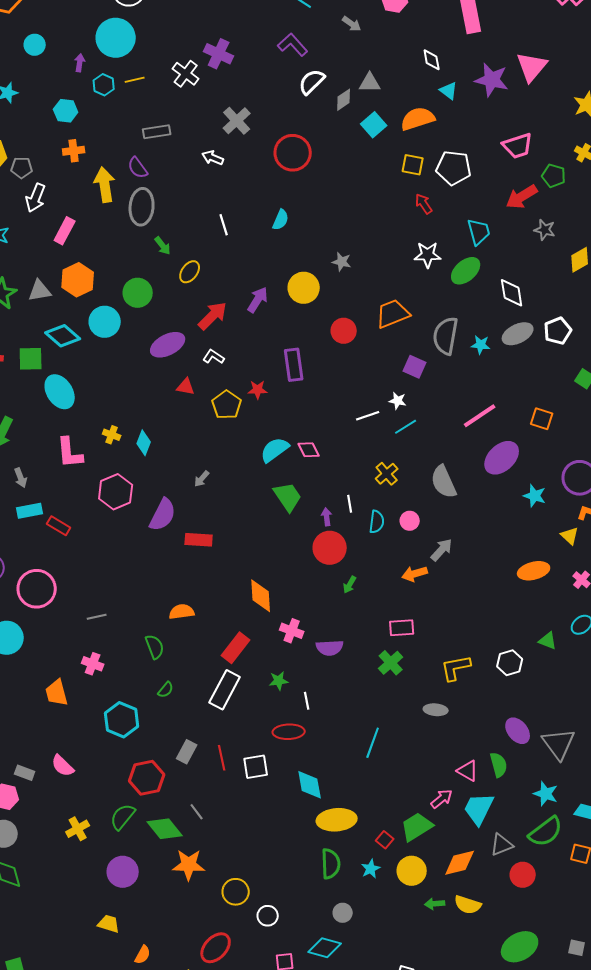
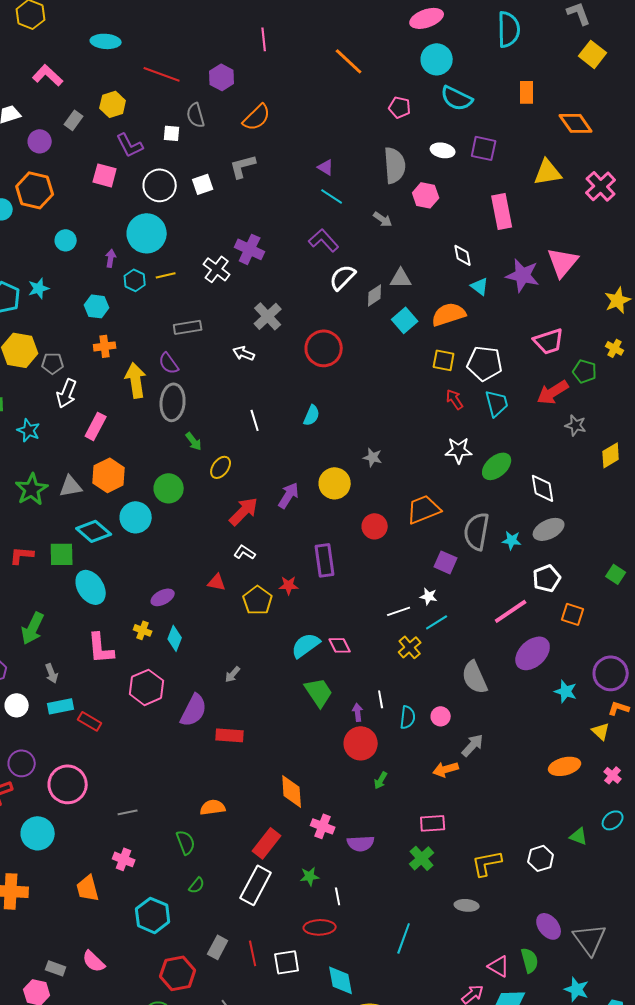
cyan trapezoid: (479, 232) -> (497, 403), moved
white pentagon: (558, 331) -> (547, 578), moved
purple ellipse: (168, 345) -> (163, 597), moved, size x0.7
yellow cross: (387, 474) -> (410, 647), moved

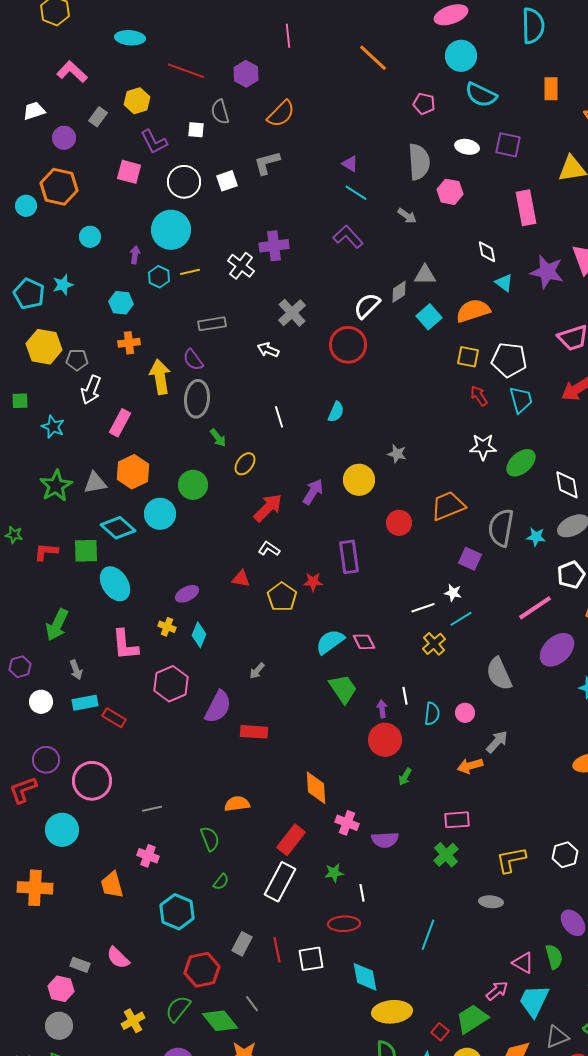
purple cross: (250, 249) -> (274, 246), turned -32
white semicircle: (343, 277) -> (367, 306), moved

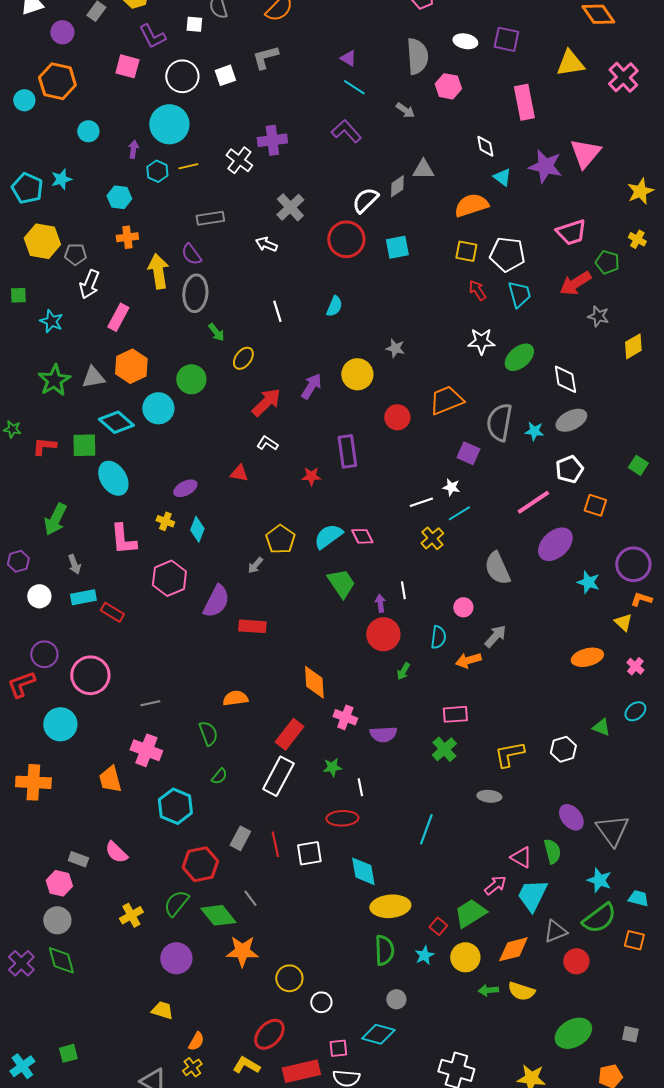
cyan square: (429, 317) -> (397, 247), moved, turned 30
yellow pentagon: (282, 597) -> (280, 539), moved
cyan semicircle: (432, 714) -> (438, 637), moved
pink cross: (148, 856) -> (146, 750), size x1.4

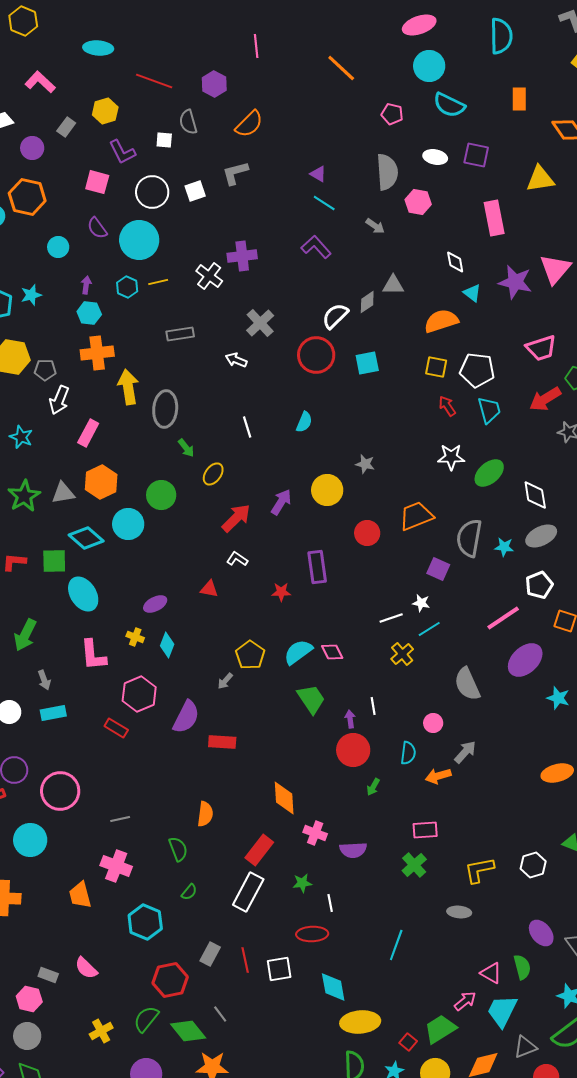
purple arrow: (133, 149) -> (86, 285), moved
orange cross: (127, 237) -> (97, 353), size x1.5
purple semicircle: (191, 254) -> (97, 228), moved
red rectangle: (112, 612) -> (116, 728), moved
orange semicircle: (235, 698) -> (205, 814), turned 105

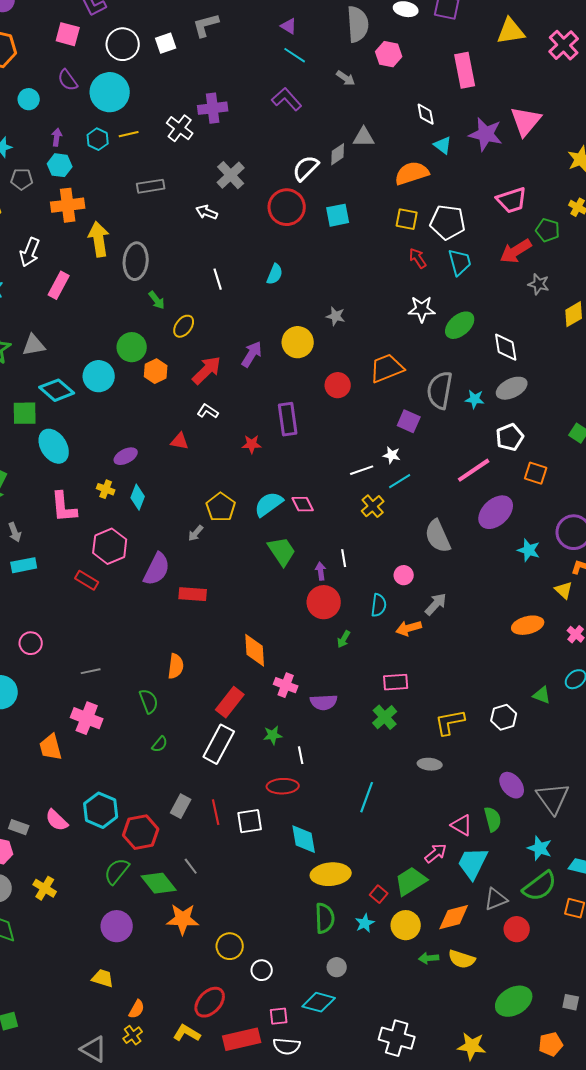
gray pentagon: (45, 370) -> (22, 179), moved
orange hexagon: (101, 482) -> (156, 371), moved, size x0.7
pink circle: (60, 791) -> (31, 643), size x0.6
cyan hexagon: (145, 922) -> (101, 810), moved
yellow cross: (101, 1031) -> (45, 888), moved, turned -30

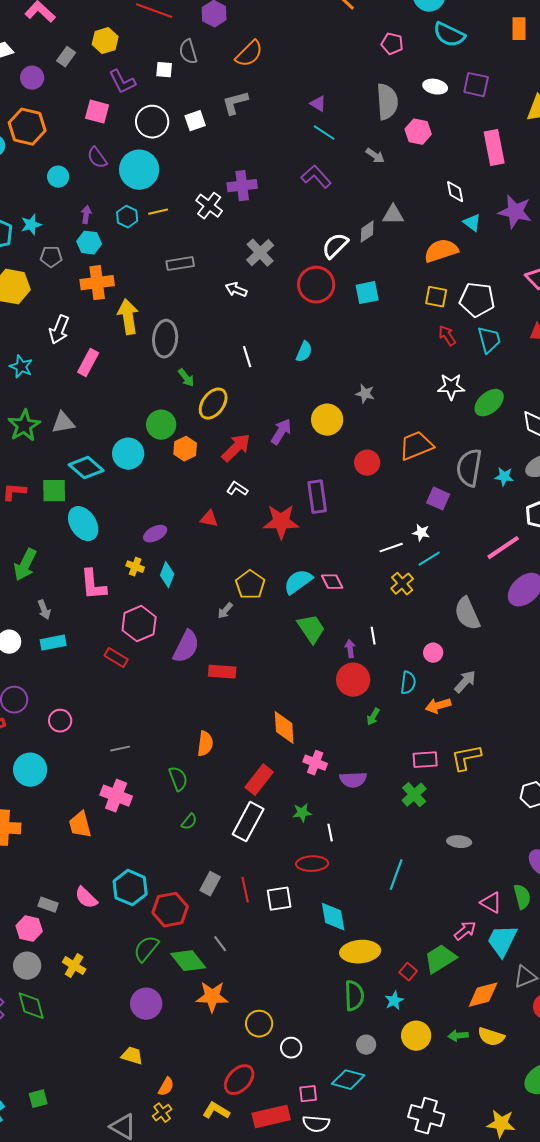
yellow ellipse: (184, 326) -> (213, 404), size x1.4
red star: (252, 444) -> (281, 522), size x1.8
yellow L-shape: (450, 722) -> (466, 758), moved
yellow circle: (406, 925) -> (416, 1036), moved

